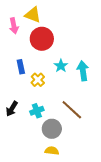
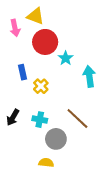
cyan star: (61, 66) -> (66, 58), moved
cyan cross: (37, 111) -> (40, 120), turned 32
yellow semicircle: (52, 151) -> (46, 163), moved

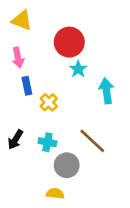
yellow triangle: (35, 16) -> (22, 20), moved
pink arrow: (15, 28) -> (18, 57), moved
red circle: (45, 42) -> (69, 42), moved

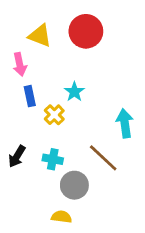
yellow triangle: (22, 20) -> (40, 36), moved
red circle: (69, 42) -> (86, 31), moved
cyan star: (78, 69) -> (74, 92), moved
cyan arrow: (106, 91) -> (125, 123), moved

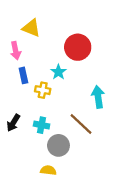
red circle: (86, 31) -> (78, 47), moved
yellow cross: (54, 115) -> (43, 90), turned -35

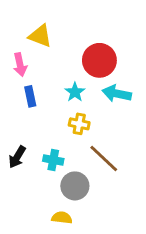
yellow cross: (43, 90) -> (79, 124), moved
cyan arrow: (98, 97) -> (117, 94), moved, turned -70

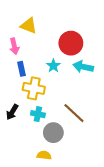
yellow cross: (79, 124) -> (34, 88), moved, size x1.5

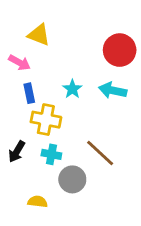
red circle: (71, 43) -> (120, 50), moved
pink arrow: (14, 46) -> (19, 63), turned -49
yellow semicircle: (44, 155) -> (38, 202), moved

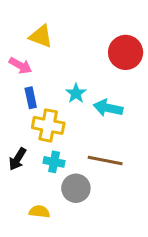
cyan arrow: (113, 90) -> (108, 108), moved
brown line: (100, 153) -> (105, 160), turned -32

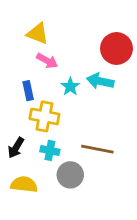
pink arrow: (20, 66) -> (47, 61), moved
cyan arrow: (108, 108) -> (100, 81), moved
yellow semicircle: (39, 212) -> (24, 184), moved, size x1.4

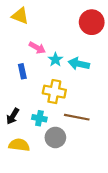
yellow triangle: (38, 34) -> (20, 16), moved
red circle: (116, 49) -> (92, 22), moved
cyan star: (70, 87) -> (55, 60), moved
yellow cross: (44, 116) -> (54, 92), moved

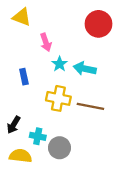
pink arrow: (37, 48) -> (46, 42), moved, turned 42
brown line: (77, 117) -> (90, 106), moved
cyan cross: (39, 118) -> (38, 136), moved

